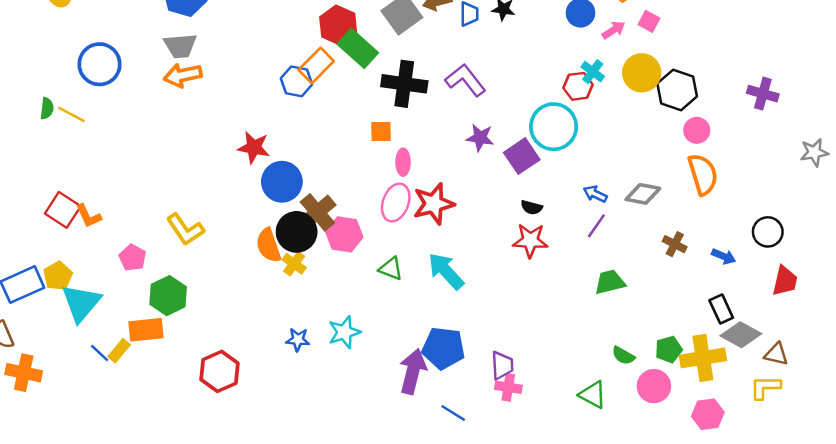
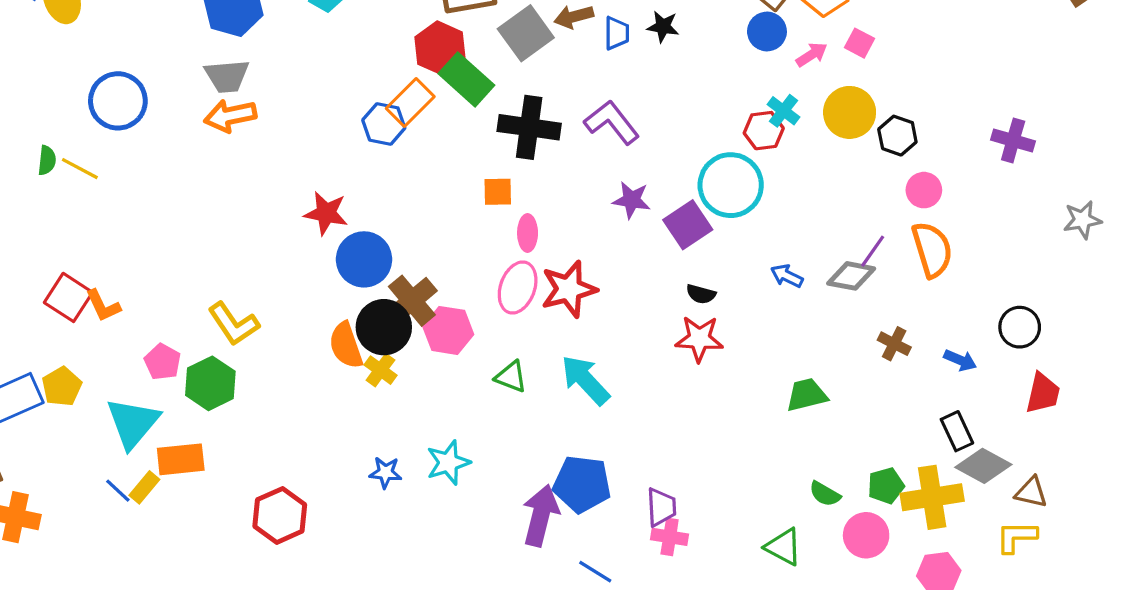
black hexagon: (677, 90) -> (897, 136), size x0.7
purple line: (596, 226) -> (873, 251), moved
green hexagon: (168, 296) -> (210, 383), moved
cyan triangle: (81, 303) -> (133, 423), moved

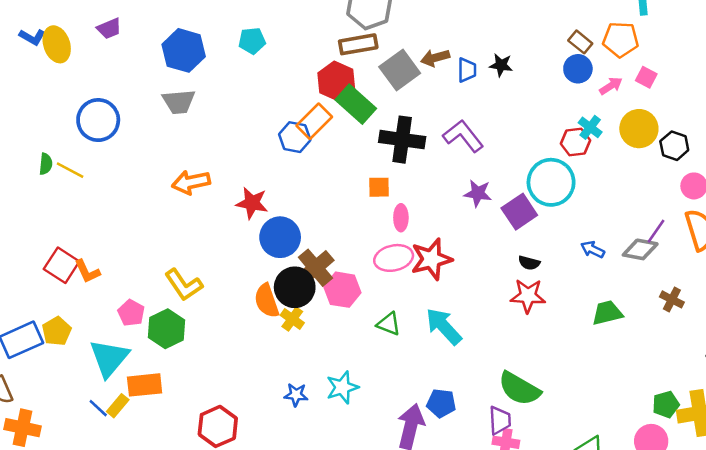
orange arrow: (230, 116) -> (191, 182), moved
pink ellipse: (518, 288) -> (394, 258), turned 57
green trapezoid: (807, 395) -> (607, 313), moved
blue pentagon: (582, 484) -> (441, 403), size x0.7
green semicircle: (825, 494) -> (519, 389), moved, size x1.8

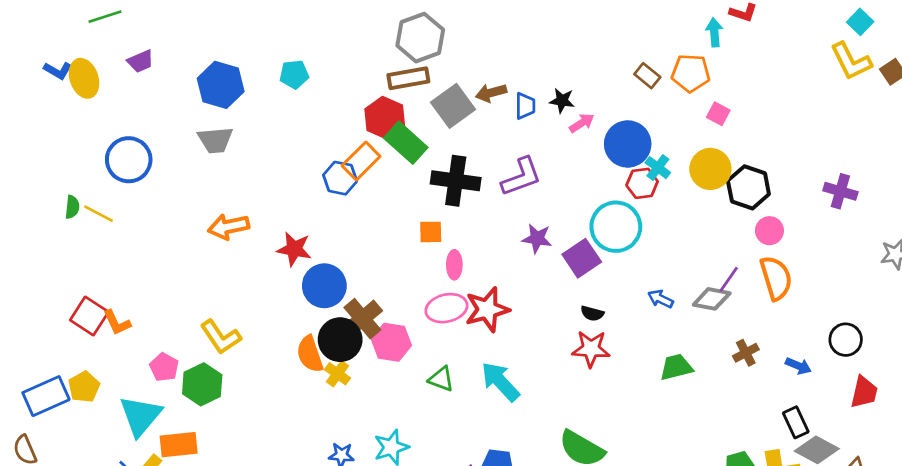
blue circle: (578, 69) -> (628, 144), moved, size x1.5
pink arrow: (611, 86) -> (582, 123), moved
purple L-shape: (463, 136) -> (521, 177), turned 108
black hexagon: (674, 146) -> (748, 187), size x1.4
brown cross: (672, 299) -> (746, 353), turned 35

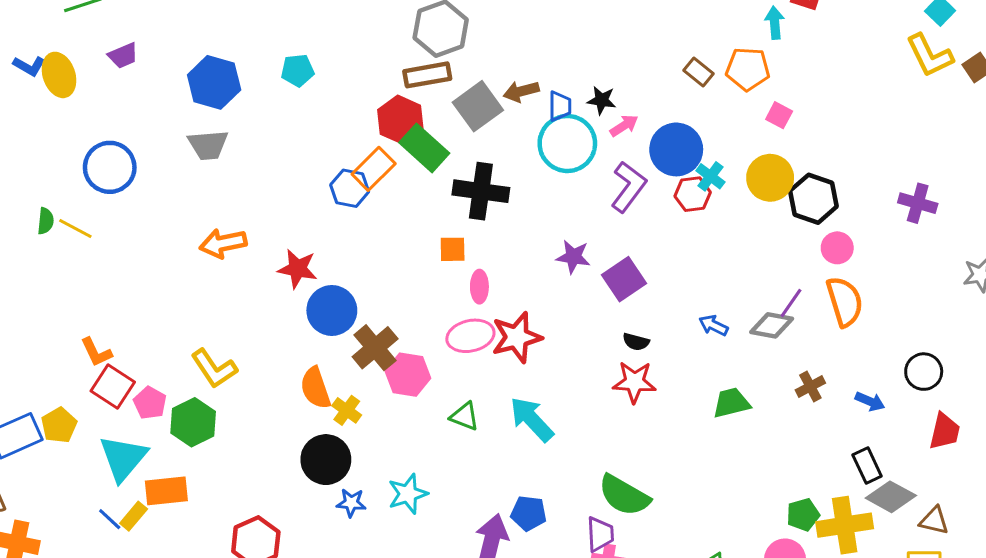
purple L-shape: (521, 177) -> (628, 187), moved, turned -33
cyan circle: (616, 227) -> (567, 144), moved
red square: (89, 316) -> (113, 387), moved
black circle: (340, 340) -> (326, 460), moved

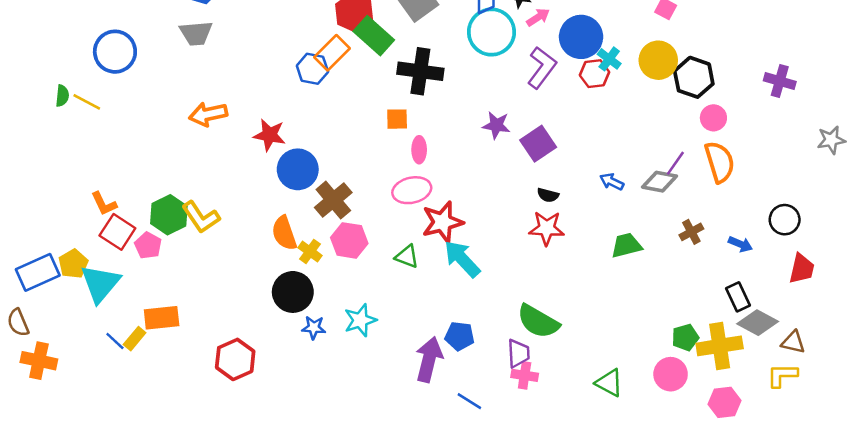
red star: (517, 337) -> (442, 222), moved
pink hexagon: (408, 375) -> (349, 240), moved
green hexagon: (193, 422) -> (169, 215), moved
cyan triangle: (123, 458) -> (100, 283), moved

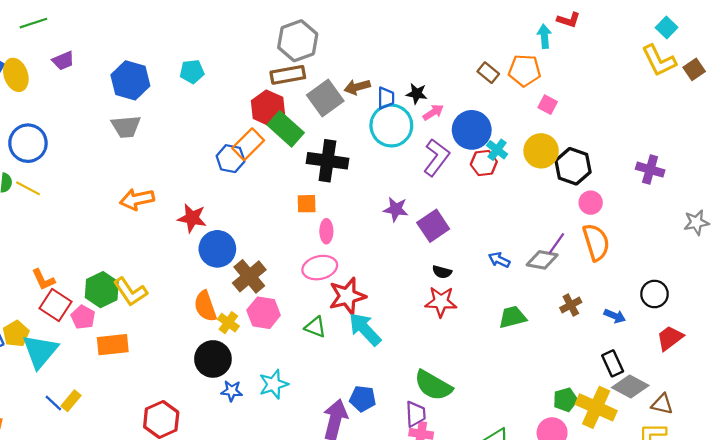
blue circle: (115, 52) -> (28, 143), moved
red trapezoid: (802, 269) -> (670, 338), turned -140
orange rectangle: (162, 318) -> (113, 345), moved
yellow cross: (720, 346) -> (596, 407), turned 33

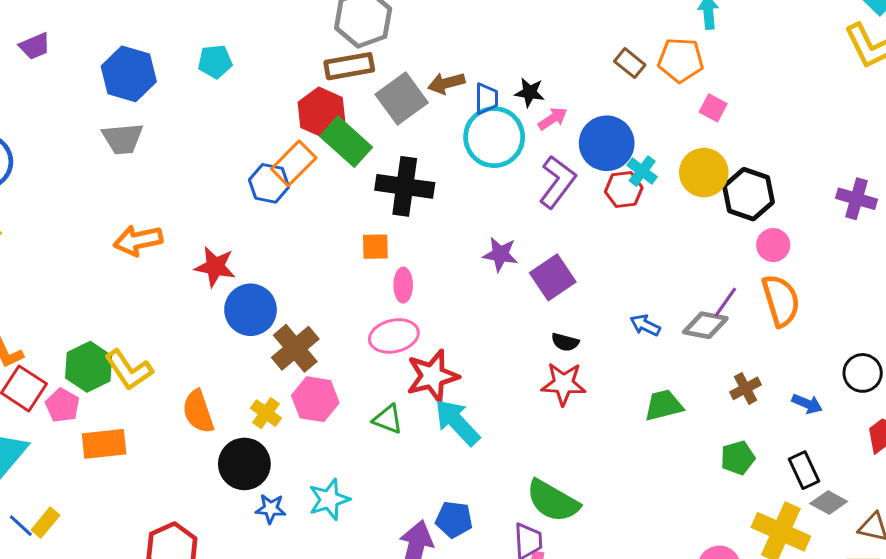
orange semicircle: (205, 306) -> (198, 412), moved
gray diamond: (630, 386) -> (829, 502), size x0.7
green pentagon: (565, 400) -> (738, 458), moved

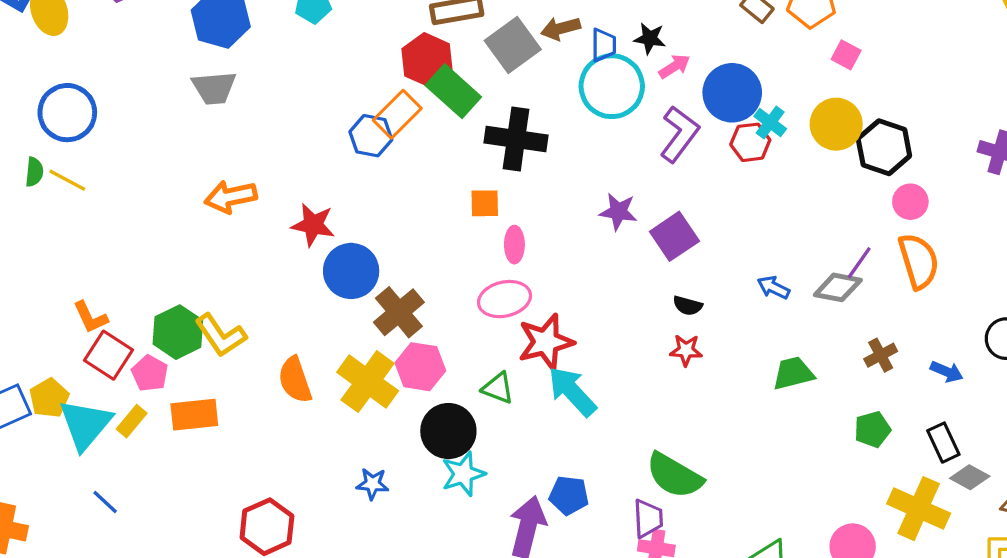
red star: (564, 384) -> (686, 350), size x0.7
yellow cross: (266, 413) -> (368, 382), size x1.8
black circle: (244, 464) -> (448, 431), moved
cyan star: (329, 499) -> (463, 474), moved
yellow rectangle: (46, 523) -> (132, 421), moved

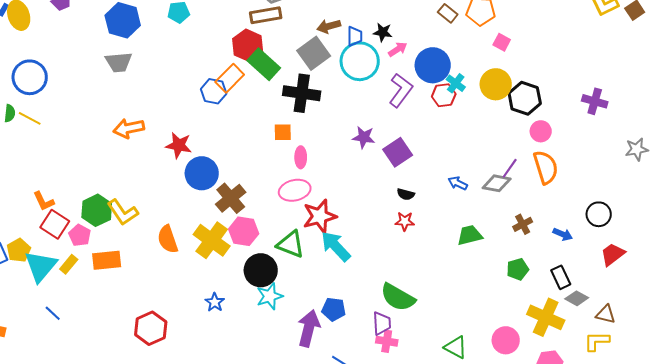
gray square: (513, 45) -> (314, 53), moved
green triangle: (498, 388) -> (291, 244), size x1.4
blue star: (373, 484) -> (215, 302), turned 30

